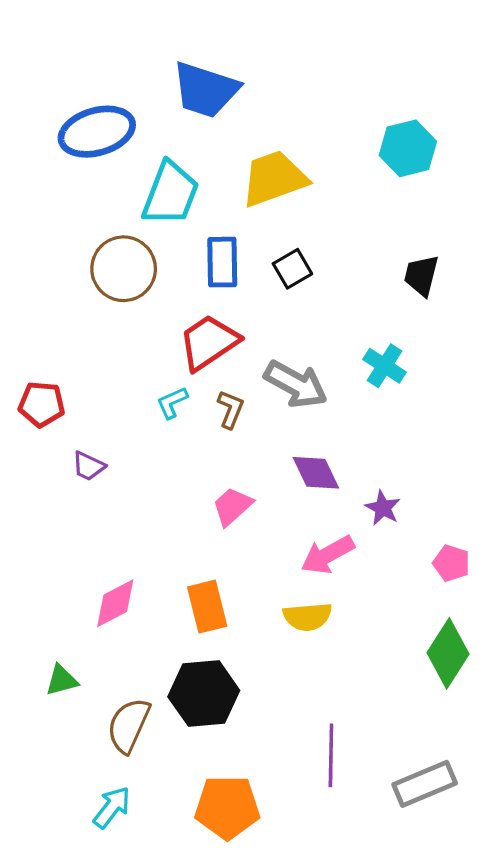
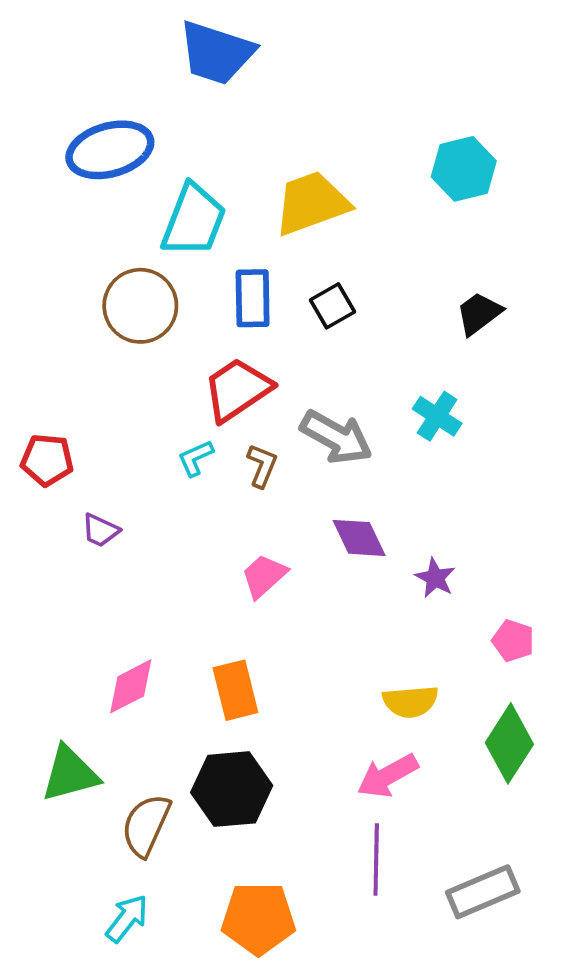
blue trapezoid: (206, 90) -> (216, 53), moved
black trapezoid: (421, 275) -> (479, 313), turned 39
pink arrow: (328, 555) -> (388, 776), moved
yellow semicircle: (308, 617) -> (410, 702), moved
green triangle: (62, 680) -> (70, 774), size x1.6

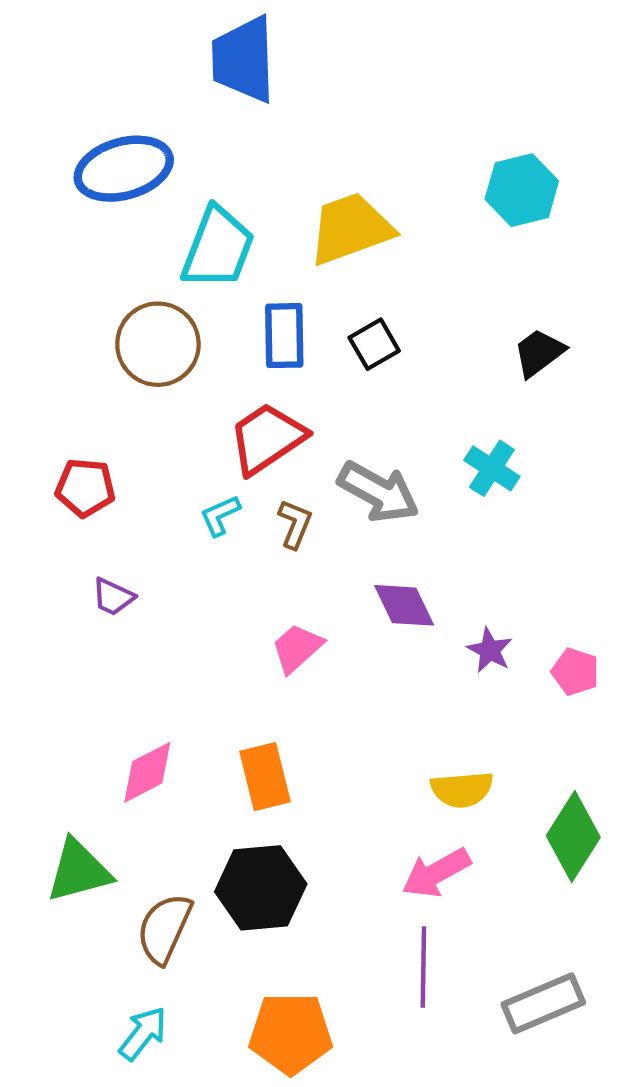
blue trapezoid: (216, 53) -> (244, 59), turned 70
red pentagon: (47, 460) -> (85, 488), moved
pink pentagon: (513, 641) -> (575, 672), moved

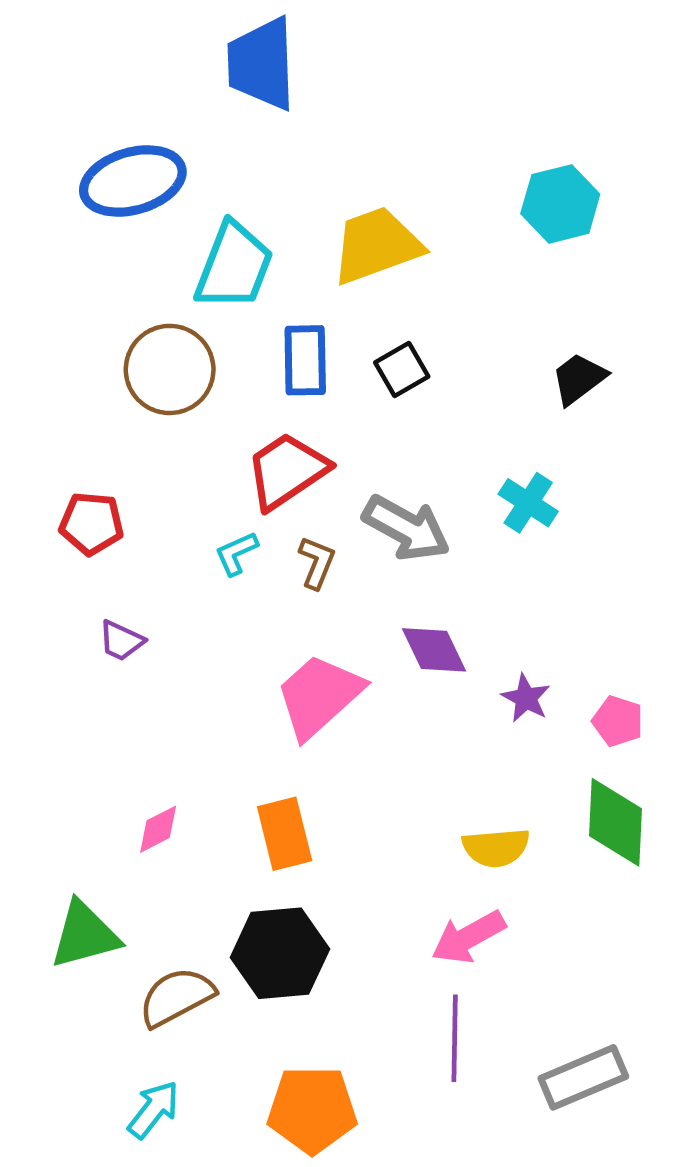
pink trapezoid: (297, 648) -> (319, 696), size x1.6
pink diamond: (147, 772) -> (158, 829), size x0.7
green diamond: (573, 837) -> (616, 822), moved, turned -30
brown semicircle: (164, 929) -> (177, 997), turned 38

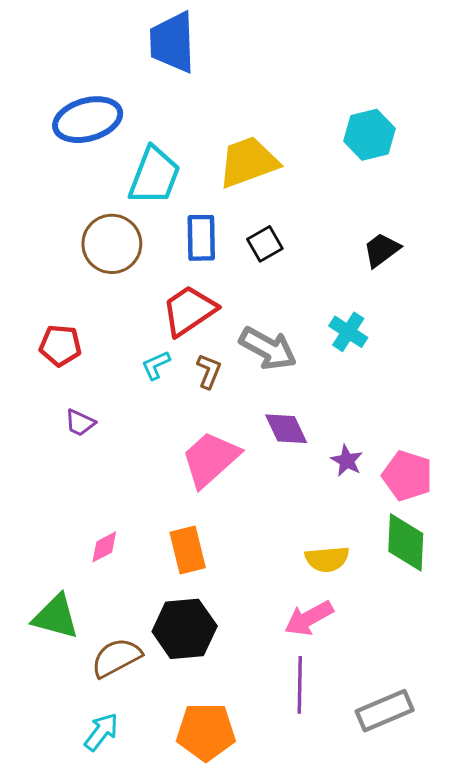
pink pentagon: (618, 721) -> (407, 476), size x1.5
green triangle: (85, 935) -> (56, 617), turned 30

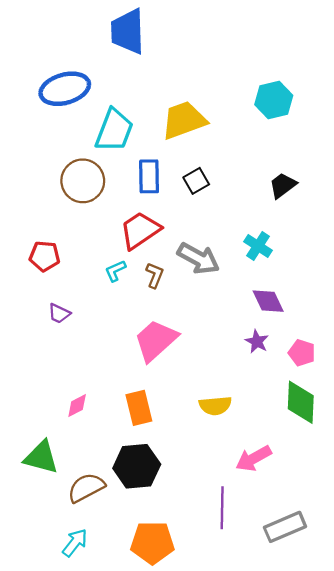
purple diamond: (286, 429) -> (268, 301), moved
pink pentagon: (407, 476) -> (302, 353), size x0.7
yellow semicircle: (327, 559) -> (215, 406), moved
pink arrow: (309, 618) -> (254, 458), moved

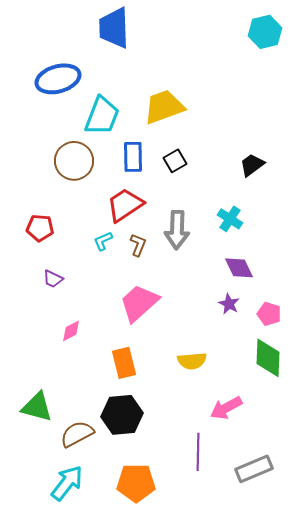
cyan hexagon: (274, 100) -> (265, 32), moved
gray arrow: (198, 258) -> (177, 230), turned 63
pink diamond: (77, 406) -> (71, 331), moved
cyan arrow: (75, 543) -> (67, 483), size x1.4

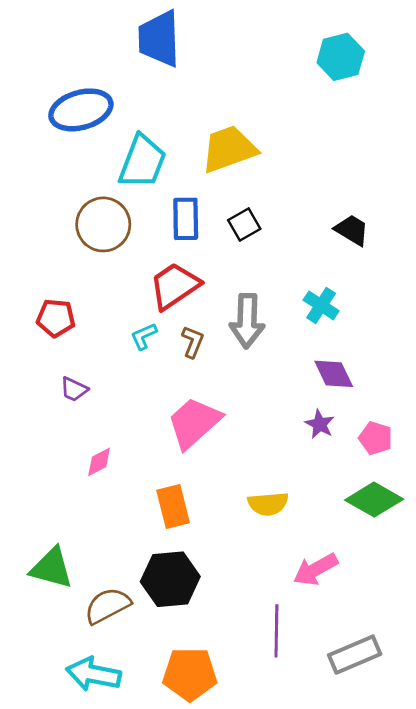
cyan hexagon: (265, 32) -> (341, 57), moved
black trapezoid: (252, 165) -> (352, 230), turned 68
green diamond: (268, 358) -> (374, 500), turned -63
cyan arrow: (67, 483) -> (93, 674), turned -117

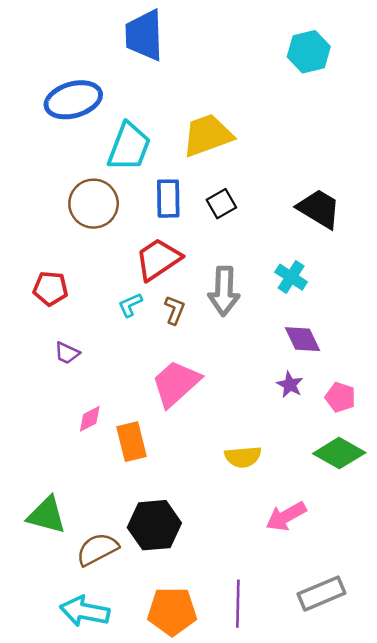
black trapezoid: (352, 230) -> (319, 209), size x1.4
orange rectangle: (173, 507) -> (132, 442), moved
purple line: (276, 631) -> (238, 604), moved

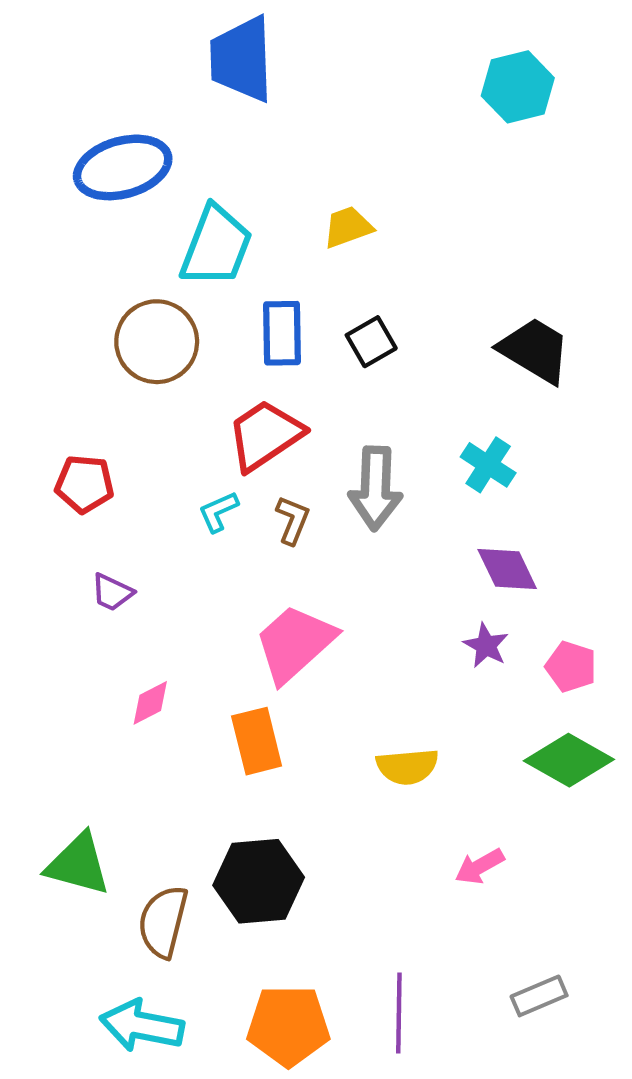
yellow trapezoid: (207, 135) -> (348, 227), size x0.6
orange rectangle: (132, 442) -> (257, 741), moved
pink arrow: (286, 516) -> (480, 866), size x0.7
brown semicircle: (97, 549) -> (163, 922), turned -48
gray rectangle: (321, 594) -> (539, 996), size x0.7

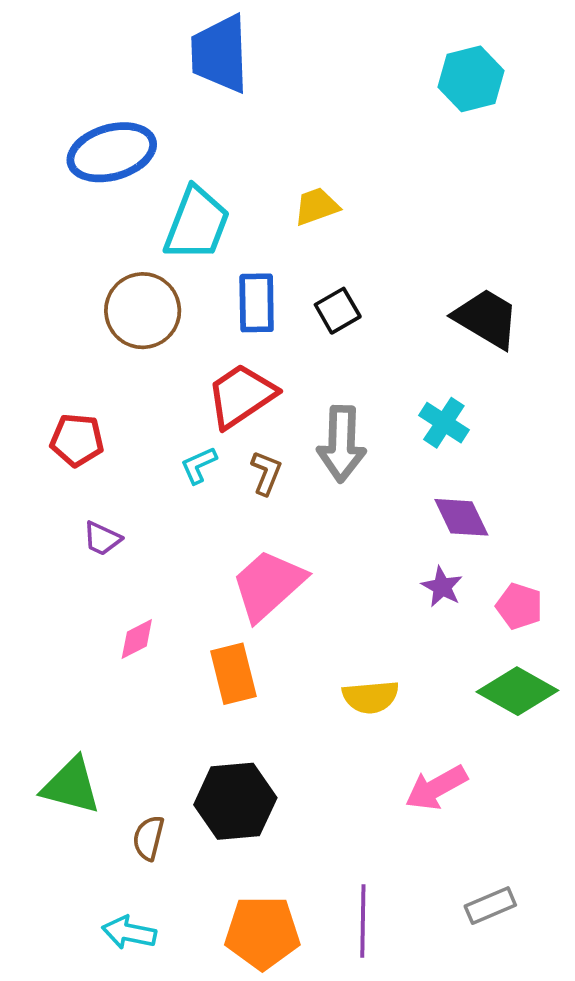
pink arrow: (480, 866) -> (436, 788), size x1.4
brown semicircle: (163, 922) -> (148, 838), size x0.7
cyan arrow: (142, 1026) -> (129, 933), size x0.7

